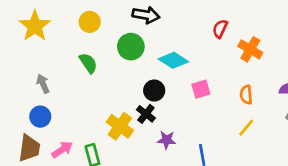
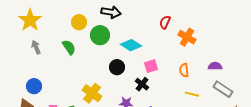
yellow circle: (90, 22) -> (79, 22), moved
gray arrow: (43, 84) -> (36, 47), moved
black cross: (146, 114) -> (142, 84), moved
yellow line: (246, 128) -> (192, 94), moved, turned 64

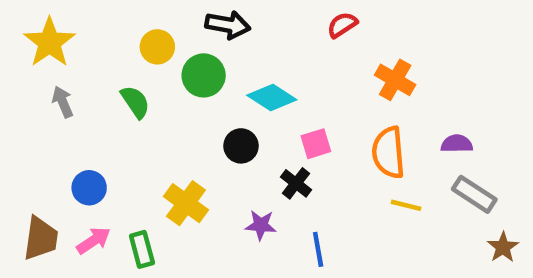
red semicircle: (165, 22) -> (342, 25), moved, turned 32
orange semicircle: (184, 70) -> (388, 153), size x1.6
blue circle: (34, 86) -> (89, 188), moved

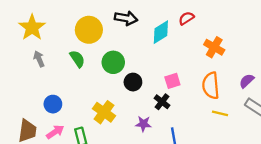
yellow circle: (157, 47) -> (89, 30), size x1.5
green circle: (204, 75) -> (113, 62), moved
cyan diamond: (272, 97) -> (161, 32), moved, turned -65
purple semicircle: (457, 144) -> (247, 81), turned -42

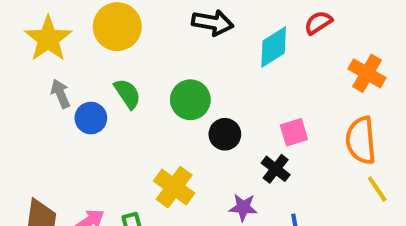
yellow circle: (89, 30) -> (117, 27), moved
blue circle: (53, 104) -> (91, 118), moved
yellow line: (220, 113) -> (377, 189), turned 42

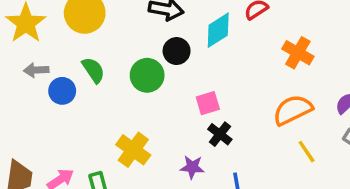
gray arrow: (60, 94) -> (36, 70), turned -70
pink square: (294, 132) -> (208, 103), moved
black circle: (225, 134) -> (177, 51), moved
orange semicircle: (361, 140) -> (293, 110), turned 69

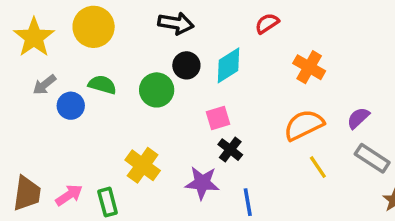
cyan diamond: (218, 30) -> (228, 65), moved
gray arrow: (36, 70) -> (44, 85), turned -35
green semicircle: (93, 70) -> (102, 85), turned -40
purple star: (192, 167) -> (202, 183), size x1.4

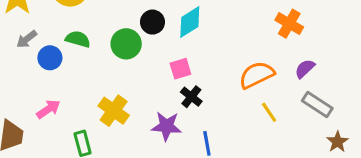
orange cross: (309, 67) -> (289, 24), moved
pink arrow: (69, 195) -> (48, 109), moved

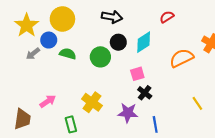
blue circle: (50, 58) -> (49, 40), moved
orange semicircle: (257, 75) -> (182, 58), moved

